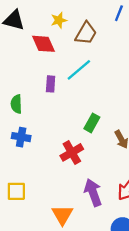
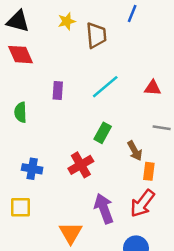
brown trapezoid: (86, 33) -> (96, 35), turned -35
red diamond: (43, 44) -> (21, 55), moved
cyan line: (79, 70) -> (105, 87), moved
blue cross: (21, 137) -> (32, 169), moved

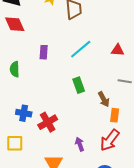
green rectangle: (103, 133) -> (79, 85), turned -49
red cross: (81, 165) -> (48, 122), moved
purple arrow: (104, 209) -> (80, 144), size x0.6

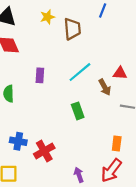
brown arrow: (104, 99) -> (105, 87), moved

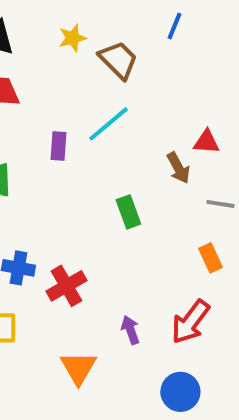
brown trapezoid: (72, 29) -> (118, 60), turned -40
cyan line: (80, 72) -> (108, 124), moved
orange rectangle: (117, 143) -> (210, 258), moved, turned -32

